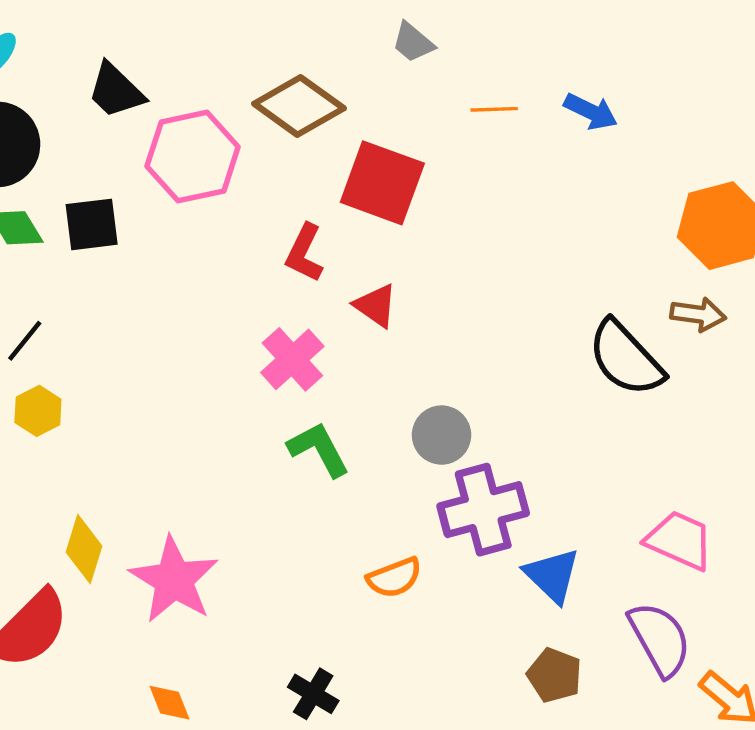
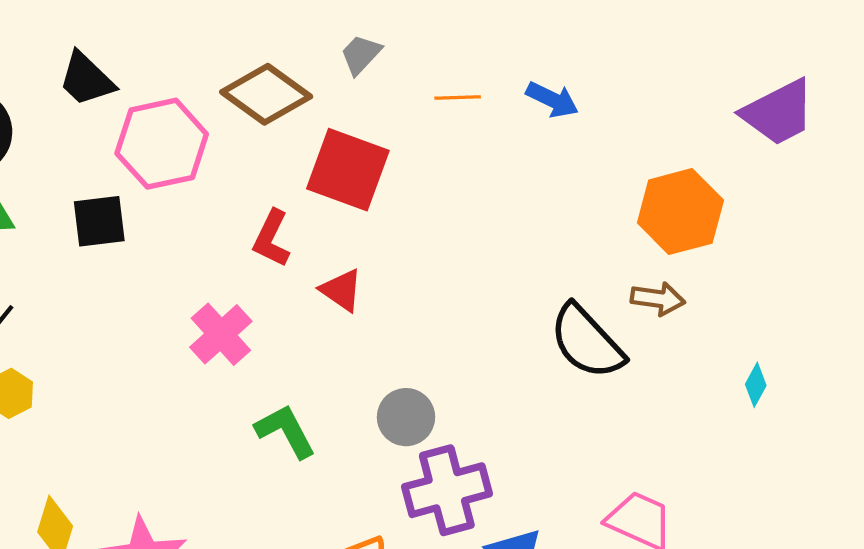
gray trapezoid: (413, 42) -> (361, 54), moved, turned 93
black square: (92, 224) -> (99, 221), moved
pink cross: (292, 359) -> (221, 334), moved

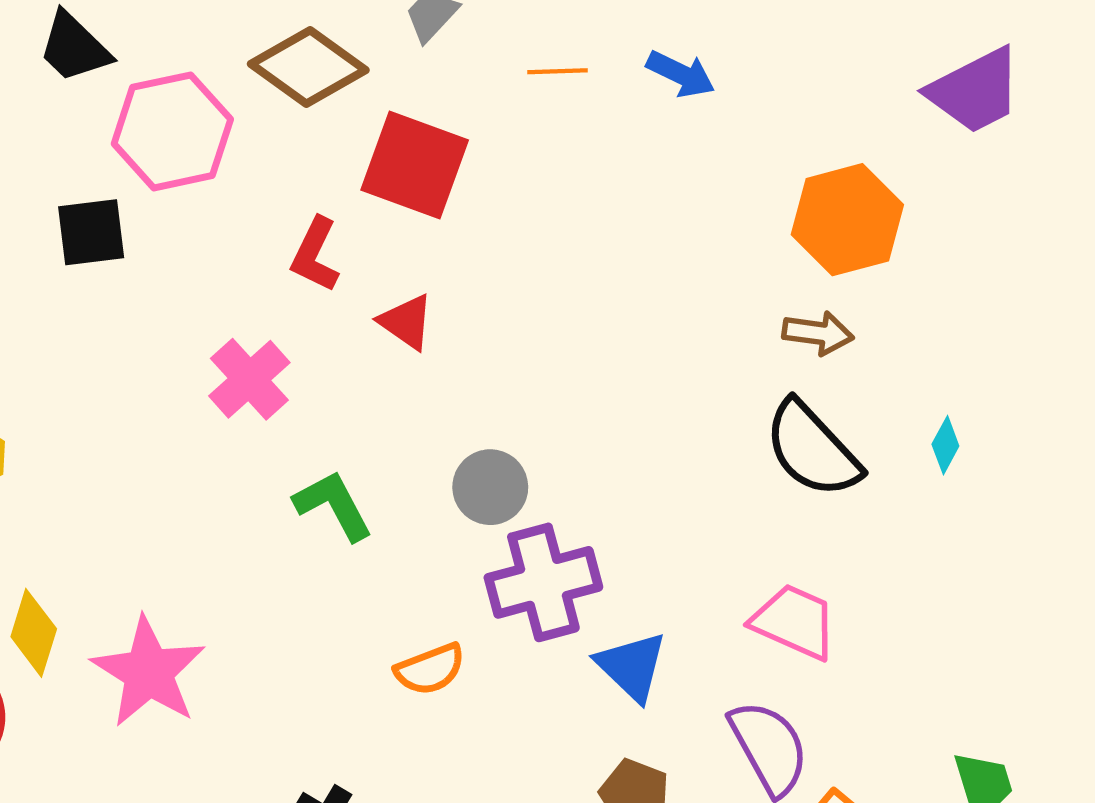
black semicircle: (587, 342) -> (812, 449), moved

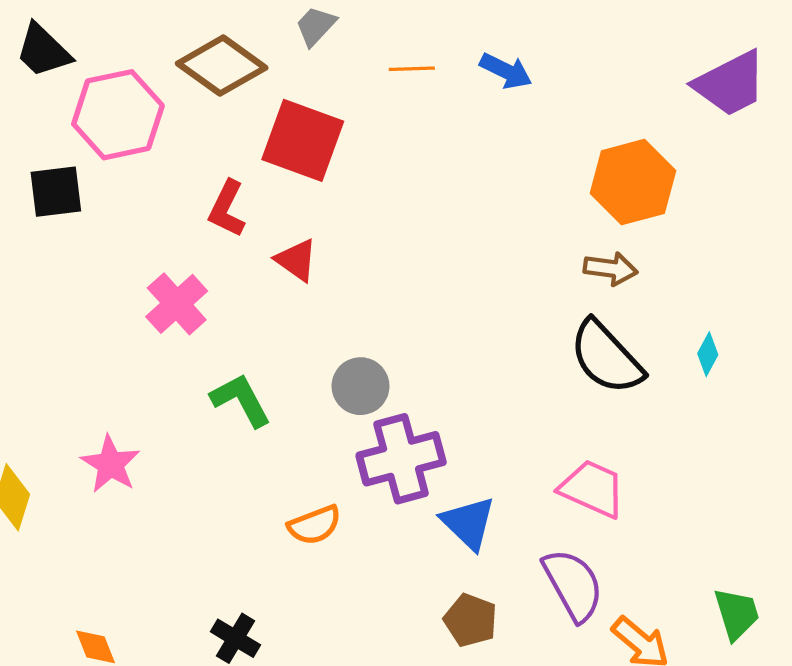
pink star: (149, 672) -> (110, 464), moved, size x0.7

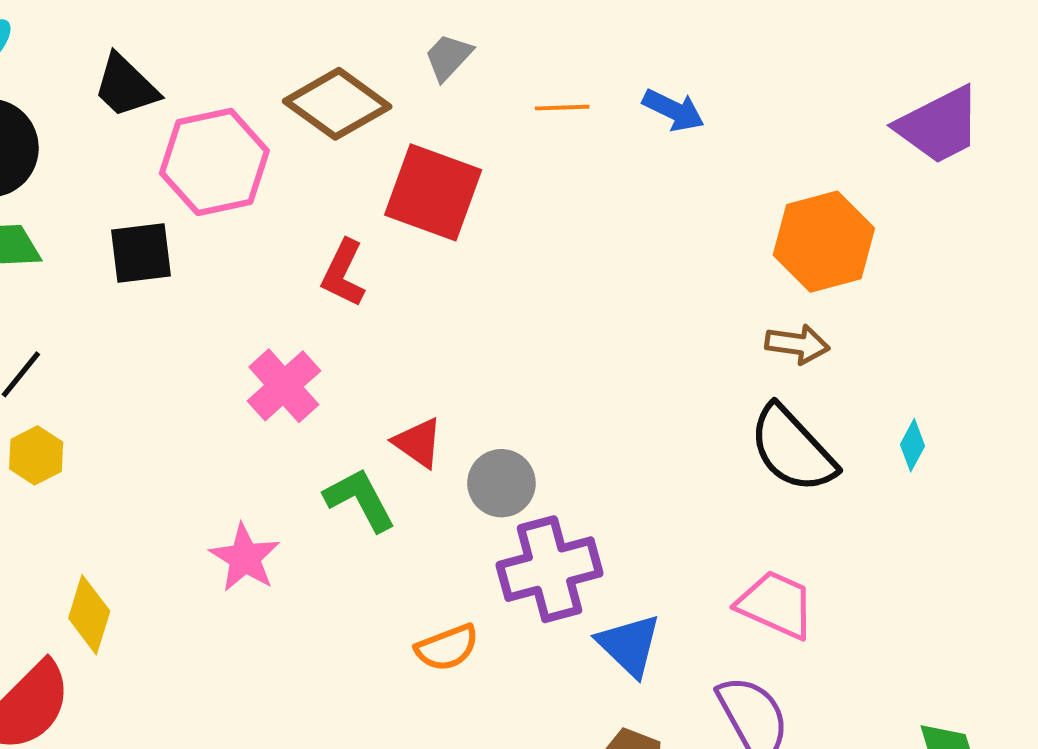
red triangle: (296, 260) -> (418, 443), moved
pink star: (110, 464) -> (245, 558), moved

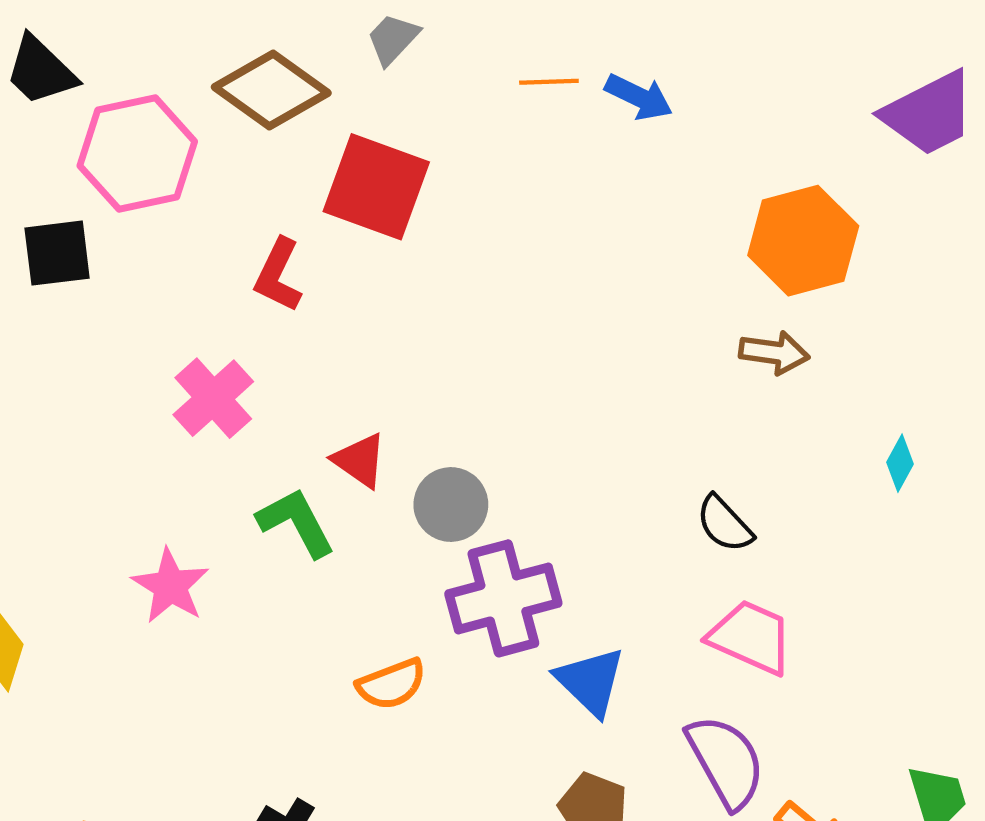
orange line: (562, 108) -> (549, 82), moved
black semicircle: (792, 449) -> (724, 524), moved, size x0.6

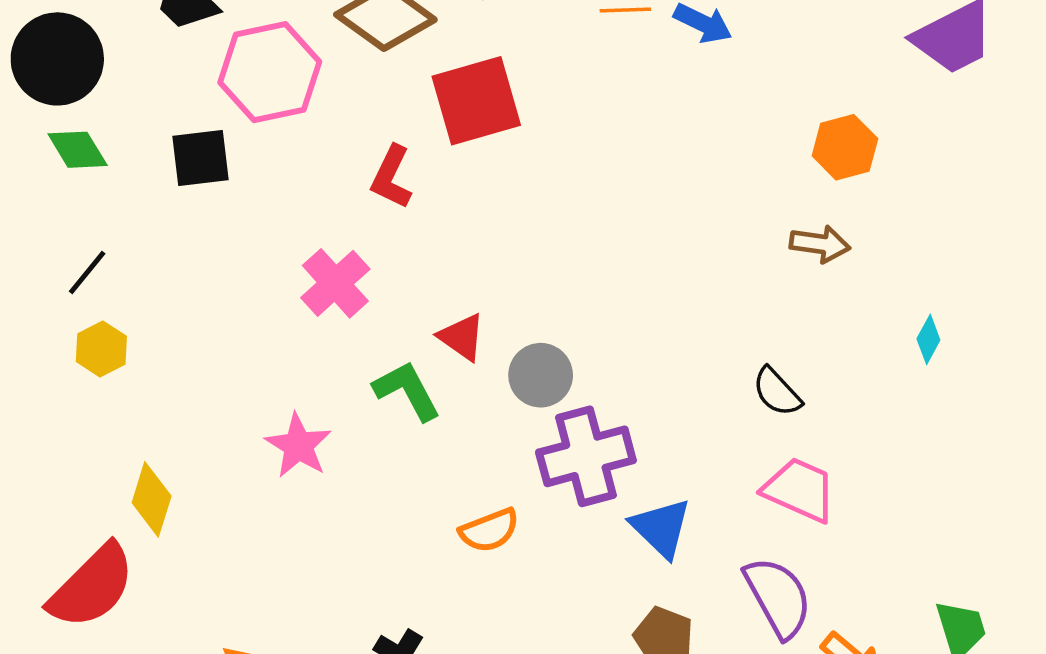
red square: (376, 187) -> (476, 101), turned -36
orange hexagon: (803, 241) -> (845, 147), size x0.7

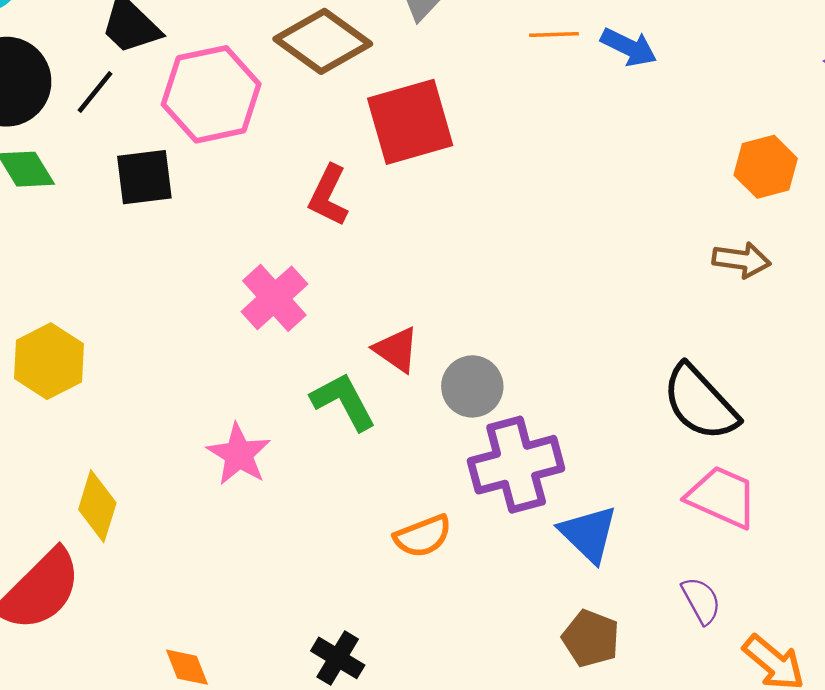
black line: (87, 273) -> (95, 92), moved
yellow hexagon: (101, 349) -> (49, 361), size x1.4
black semicircle: (777, 392) -> (700, 403), size x1.6
purple semicircle: (778, 597) -> (701, 600), size x0.6

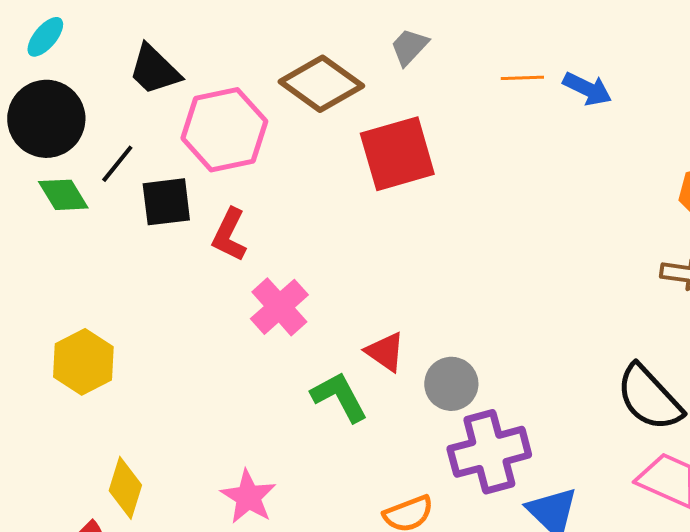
black line: (95, 92) -> (117, 164), moved
red L-shape: (328, 196) -> (229, 235), moved
pink star: (239, 454) -> (248, 497), moved

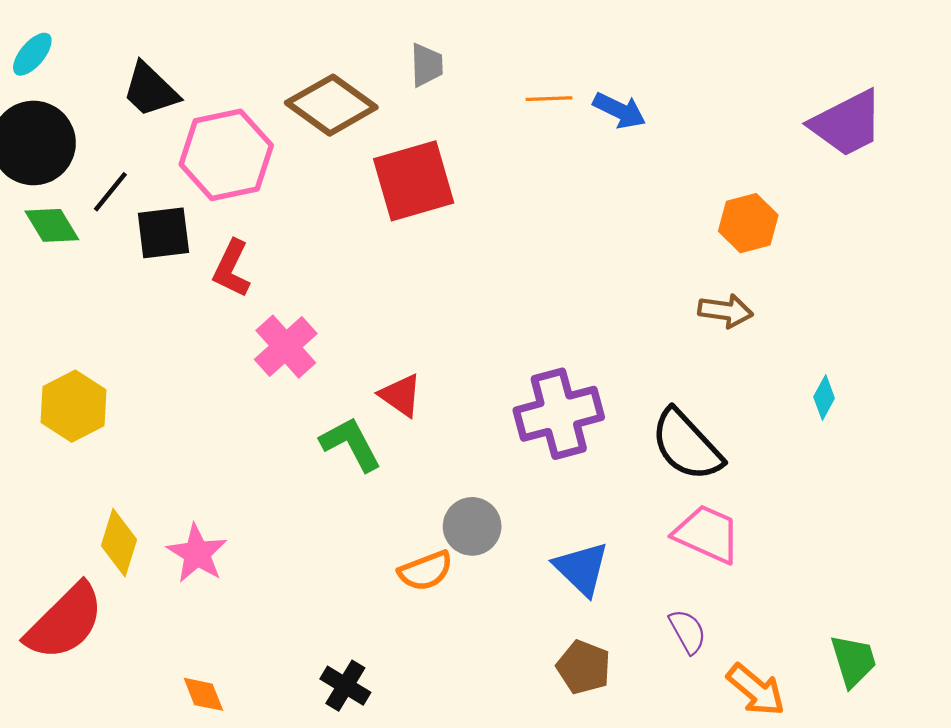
gray trapezoid: (409, 47) -> (427, 65), turned 135
gray circle: (451, 384) -> (472, 526), moved
purple cross: (489, 452) -> (559, 414), moved
pink star: (248, 497) -> (197, 553), moved

